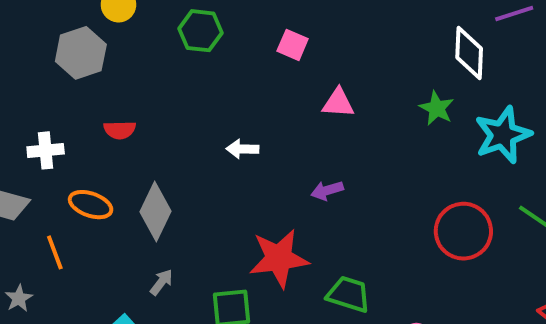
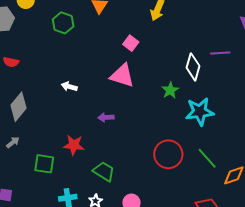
pink square: (293, 45) -> (131, 43), moved
pink triangle: (338, 103) -> (122, 76), size x1.5
red star: (279, 258) -> (74, 145), size x0.7

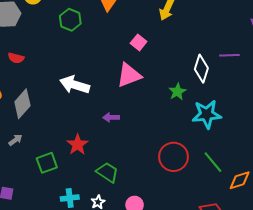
pink triangle: (122, 76) -> (129, 75), turned -40
white arrow: (69, 87) -> (75, 85), size x1.8
red star: (74, 145) -> (77, 145), turned 30
green square: (44, 164) -> (47, 163), turned -30

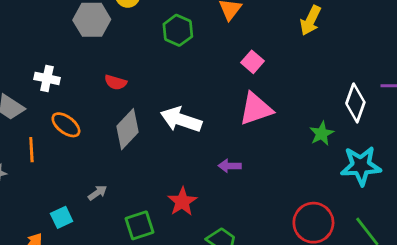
pink square: (139, 42) -> (253, 62), moved
red semicircle: (16, 58) -> (116, 82), moved
gray diamond: (22, 104) -> (127, 129), moved

